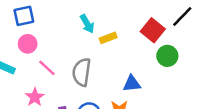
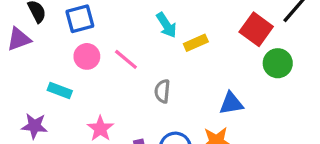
pink line: (47, 68) -> (126, 59), moved
gray semicircle: (82, 72) -> (162, 91), size x0.6

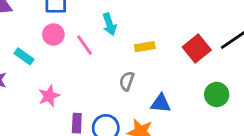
cyan arrow: (166, 25) -> (109, 24), moved
green circle: (278, 63) -> (217, 94), moved
gray semicircle: (162, 91) -> (127, 81), moved

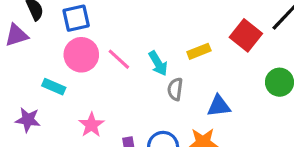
cyan arrow: (109, 24) -> (158, 63), moved
pink circle: (53, 34) -> (81, 55), size x1.4
yellow rectangle: (145, 47) -> (199, 51), moved

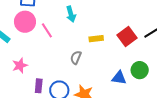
cyan arrow: (158, 63) -> (71, 14), moved
blue triangle: (219, 106) -> (119, 78), moved

